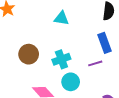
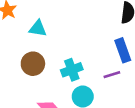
cyan triangle: (61, 18) -> (38, 28), moved

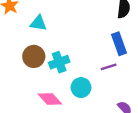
cyan cross: (72, 70) -> (59, 62), moved

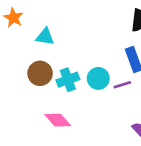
cyan circle: (81, 88) -> (98, 78), moved

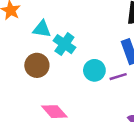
cyan cross: (68, 80) -> (64, 44), moved, turned -35

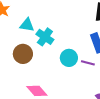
purple line: (118, 77) -> (88, 63), turned 32

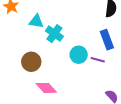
brown circle: (23, 54) -> (31, 62), moved

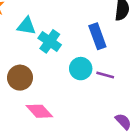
blue rectangle: (107, 40) -> (97, 36), moved

